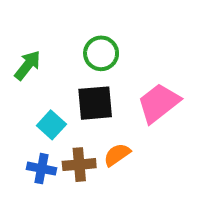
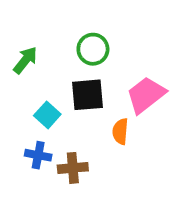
orange semicircle: (117, 155) -> (120, 131), moved, turned -50
brown cross: (79, 165) -> (73, 168), moved

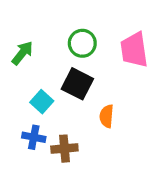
black square: (87, 95) -> (77, 84), turned 32
pink trapezoid: (146, 95) -> (134, 50), moved, turned -60

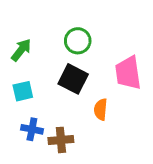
pink trapezoid: (134, 50) -> (128, 73), moved
cyan square: (42, 102) -> (23, 91), moved, turned 35

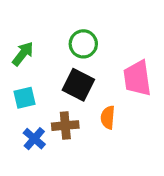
blue cross: (32, 129) -> (34, 139), turned 30
brown cross: (61, 140) -> (65, 126), moved

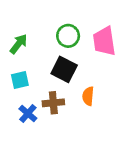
pink trapezoid: (137, 78) -> (104, 41), moved

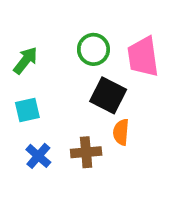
black square: (64, 69) -> (108, 95), moved
brown cross: (53, 103) -> (86, 152), moved

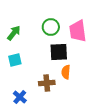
black square: (108, 95) -> (59, 52), turned -30
blue cross: (38, 156) -> (20, 97), moved

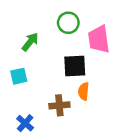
green circle: (51, 27) -> (68, 23), moved
green arrow: (14, 33) -> (30, 42), moved

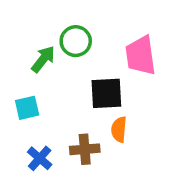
green circle: (68, 23) -> (76, 41), moved
blue cross: (25, 123) -> (40, 158), moved

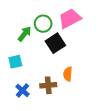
pink trapezoid: (141, 56) -> (70, 18), moved, turned 70
black square: (106, 93) -> (55, 43), moved, turned -30

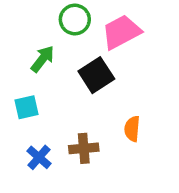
green circle: (43, 24) -> (75, 20), moved
orange semicircle: (68, 74) -> (132, 129), moved

